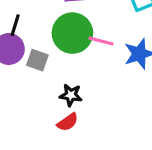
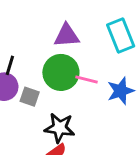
black star: (71, 95) -> (60, 128), size x1.5

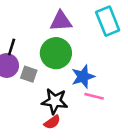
pink line: (87, 80) -> (94, 96), moved
blue star: (121, 91) -> (83, 77), moved

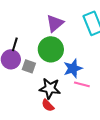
purple triangle: (61, 21) -> (55, 23), turned -36
red semicircle: (52, 122) -> (48, 105), turned 80

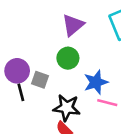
black line: (15, 44) -> (21, 92), moved, turned -32
green circle: (51, 49) -> (68, 58), size x0.7

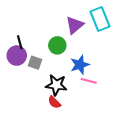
purple triangle: (73, 25) -> (75, 25), moved
black line: (21, 92) -> (20, 42), moved

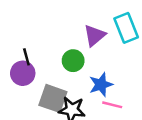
gray square: (35, 63) -> (53, 98), moved, size x1.6

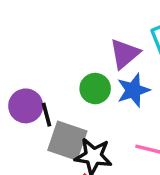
black line: (26, 57) -> (46, 115), moved
blue star: (101, 85) -> (133, 90), moved

